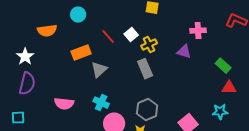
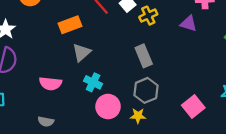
gray rectangle: (145, 69) -> (144, 56), moved
gray triangle: (99, 70) -> (82, 52), moved

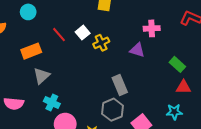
gray rectangle: (144, 56) -> (120, 85), moved
gray hexagon: (146, 90) -> (113, 110), moved

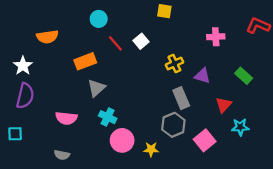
cyan circle: (28, 12) -> (99, 19), moved
yellow cross: (101, 43) -> (174, 63), moved
purple triangle: (137, 50) -> (202, 76), moved
red triangle: (184, 87) -> (224, 105), moved, turned -49

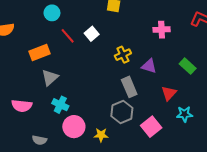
gray semicircle: (62, 155) -> (39, 140), moved

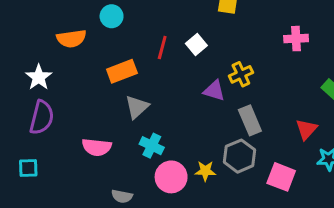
cyan circle: (52, 13) -> (112, 16), moved
red line: (68, 36) -> (162, 47), turned 56
purple triangle: (149, 66) -> (214, 91), moved
pink square: (151, 127) -> (281, 177), turned -30
yellow star: (101, 135) -> (205, 171), moved

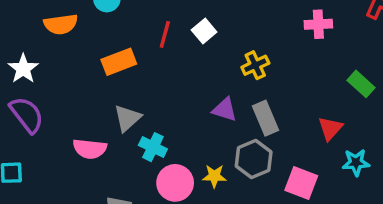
purple triangle: (214, 91) -> (225, 110), moved
gray triangle: (137, 107) -> (127, 118), moved
purple semicircle: (42, 117) -> (27, 115), turned -52

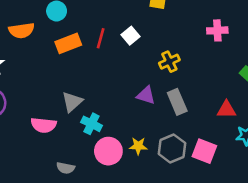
orange rectangle: (119, 62) -> (68, 43), moved
red triangle: (330, 128) -> (226, 110), turned 48
gray hexagon: (254, 159) -> (172, 148), moved

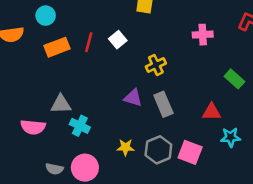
gray triangle: (72, 102) -> (61, 104), turned 40
pink circle: (108, 151) -> (85, 168), moved

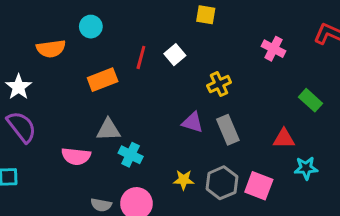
pink cross: (203, 35) -> (274, 49), turned 30
orange rectangle: (57, 47) -> (103, 80), moved

